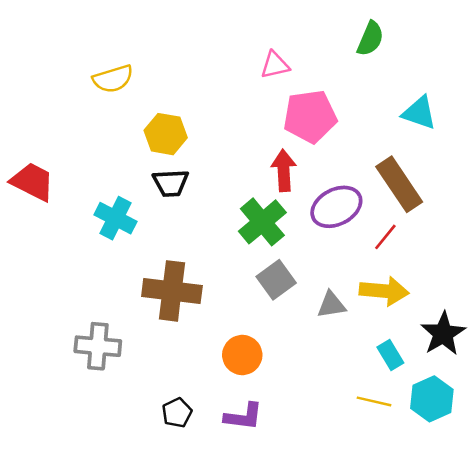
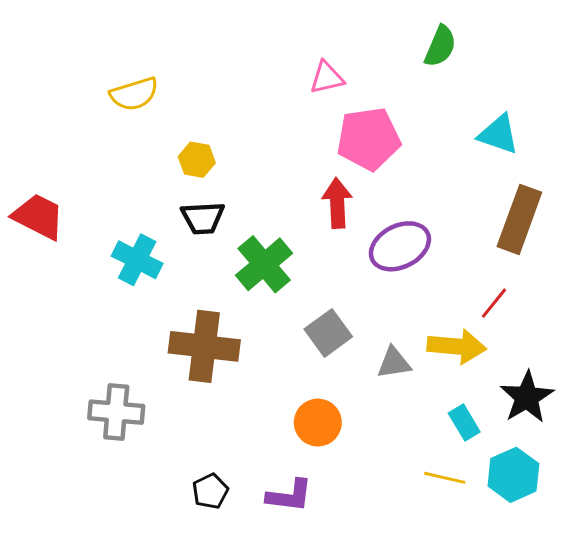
yellow hexagon: (166, 134) -> (197, 160), size x0.7
brown rectangle: (399, 184) -> (519, 219), moved, turned 54
green cross: (262, 222) -> (264, 264), moved
red line: (385, 237) -> (494, 303), moved
orange circle: (242, 355) -> (318, 423), moved

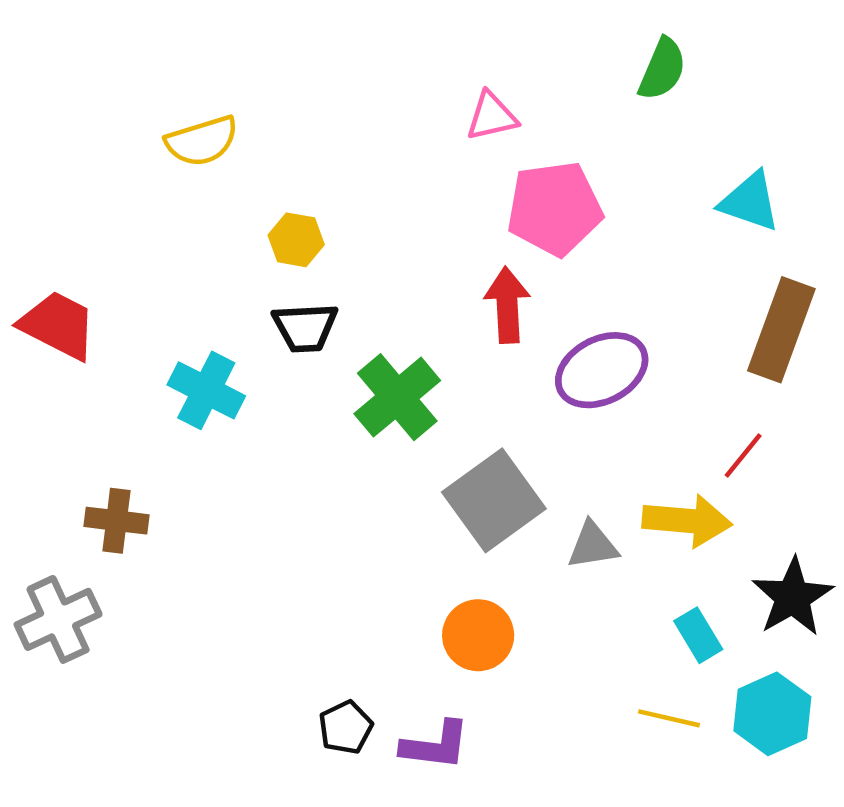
gray square: (328, 333) -> (494, 500), size x1.4
brown cross: (204, 346) -> (116, 521), moved, size x0.6
gray cross: (116, 412) -> (58, 619), moved, turned -30
black pentagon: (210, 491) -> (346, 727), moved

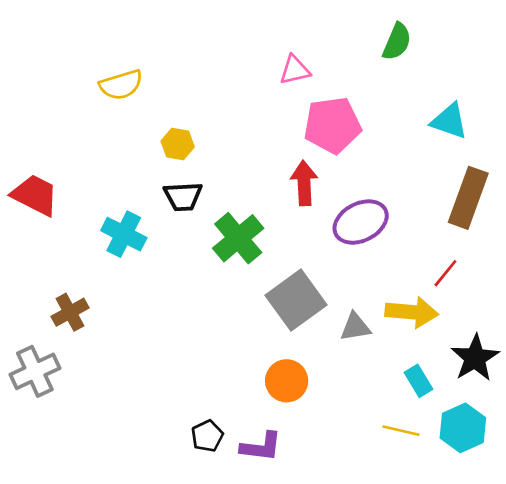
brown cross: (116, 521) -> (70, 312), turned -36

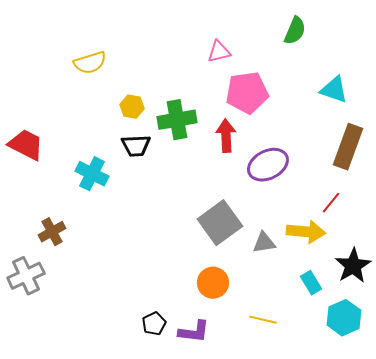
green cross: (238, 238) -> (177, 120), moved, turned 30
yellow line: (401, 431) -> (263, 320), moved

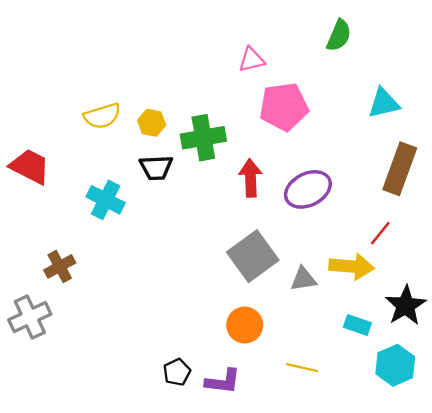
yellow semicircle: (90, 63) -> (102, 116), moved
cyan triangle: (334, 90) -> (384, 103), turned -32
red arrow: (226, 136) -> (250, 178), moved
cyan rectangle: (311, 283) -> (357, 325), turned -40

